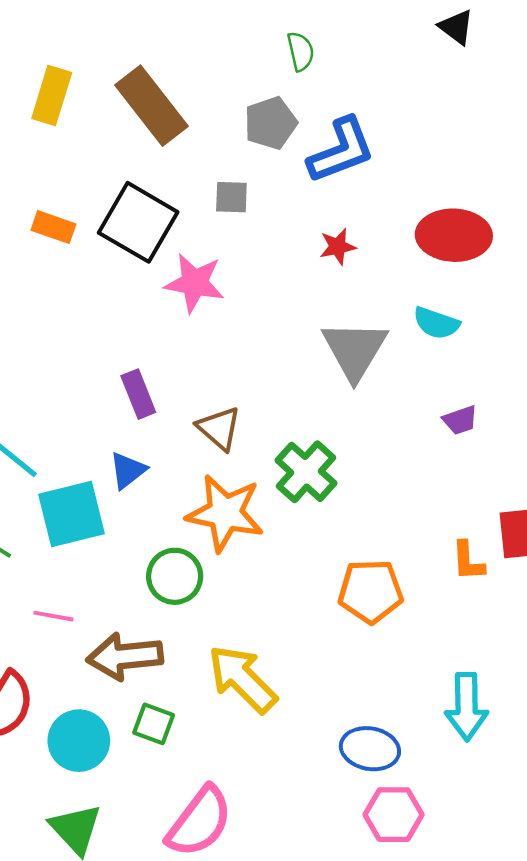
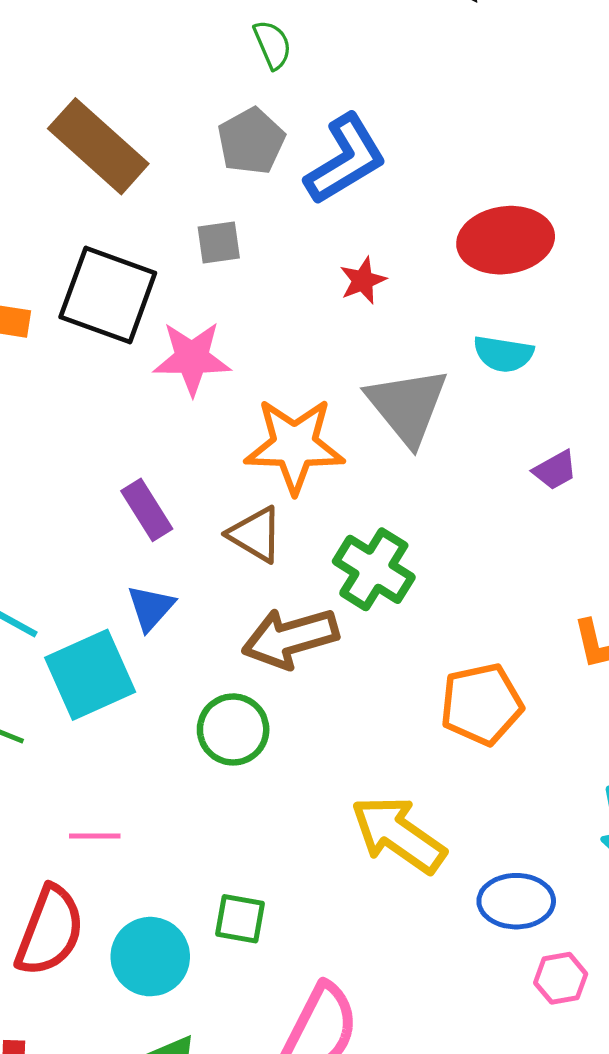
orange star: (225, 513) -> (294, 445), moved
pink line: (53, 616) -> (95, 836), moved
brown arrow: (125, 656) -> (290, 638), moved
yellow arrow: (242, 679) -> (398, 834), moved
pink hexagon: (394, 815) -> (561, 978), size x0.7

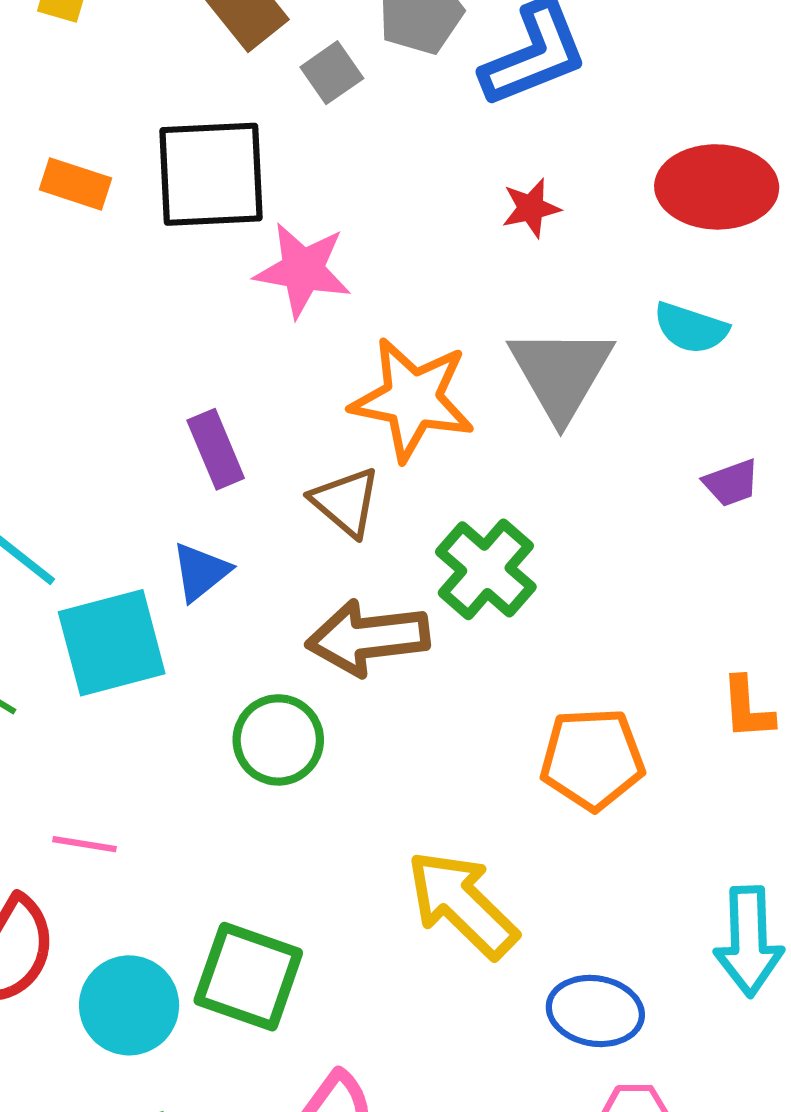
gray square: (219, 243) -> (332, 73), moved, turned -36
black square: (108, 295) -> (211, 174), turned -32
green square: (240, 919) -> (248, 977), size x1.6

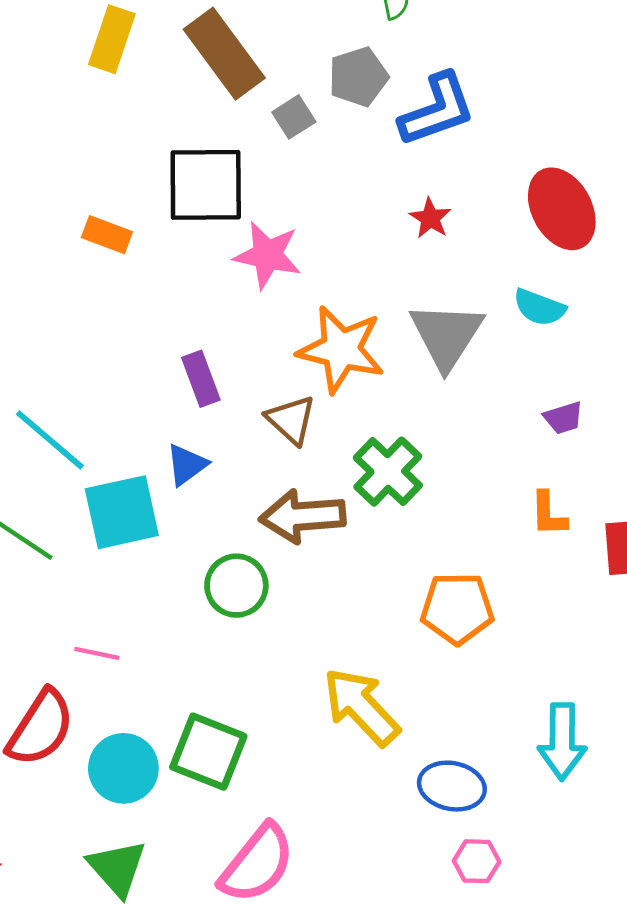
orange rectangle: (75, 184) -> (107, 235), moved
red ellipse: (717, 187) -> (562, 209), turned 58
red star: (531, 208) -> (430, 218), turned -30
orange L-shape: (747, 708) -> (548, 514), moved

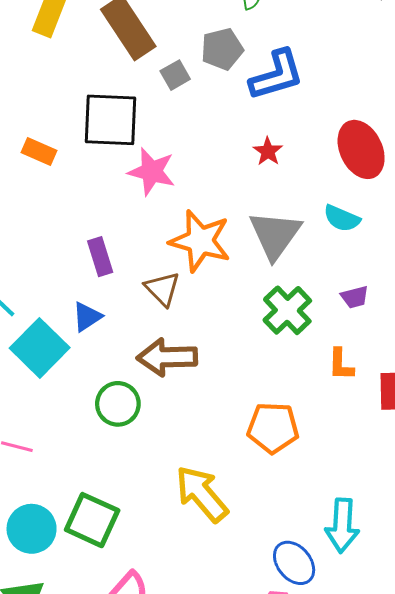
green cross: (388, 472) -> (287, 310), moved
cyan square: (122, 512) -> (40, 348), turned -36
blue ellipse: (452, 786) -> (294, 563), moved, turned 36

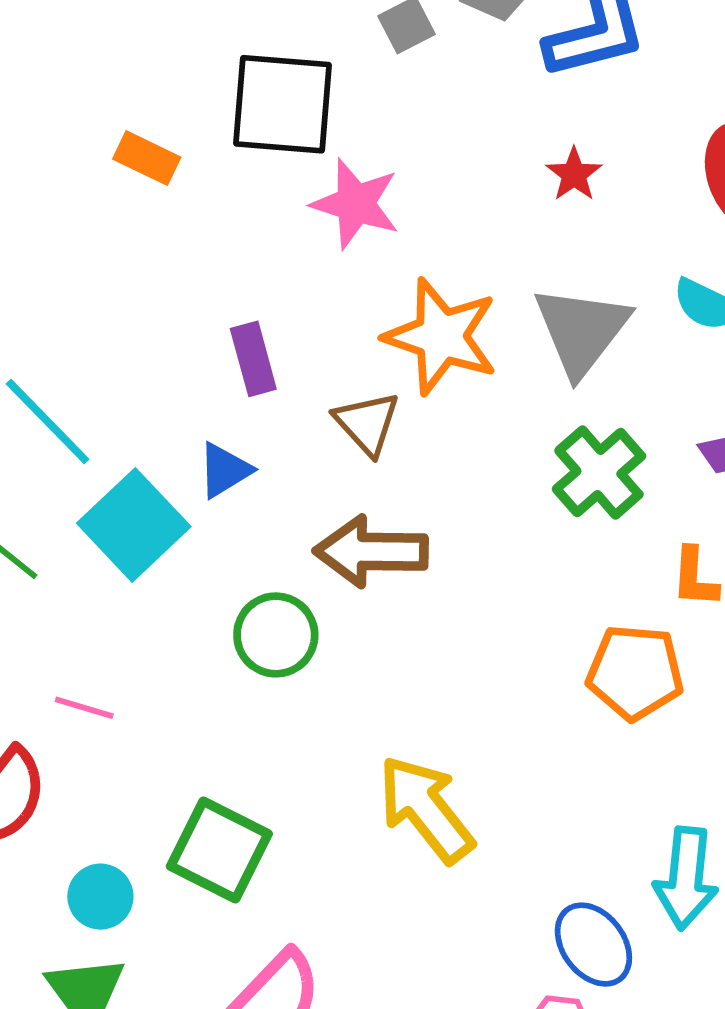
orange pentagon: (273, 428) -> (635, 672), moved
cyan circle: (32, 529) -> (100, 897), moved, size x0.7

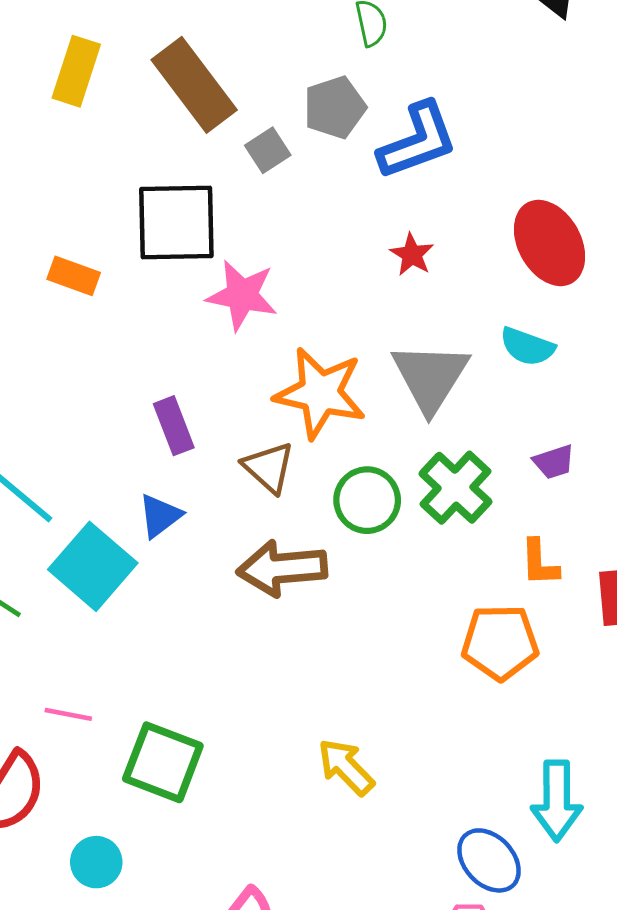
green circle: (276, 635) -> (367, 500), moved
yellow arrow: (426, 809) -> (346, 767), size x0.7
green square: (219, 850) -> (163, 762), moved

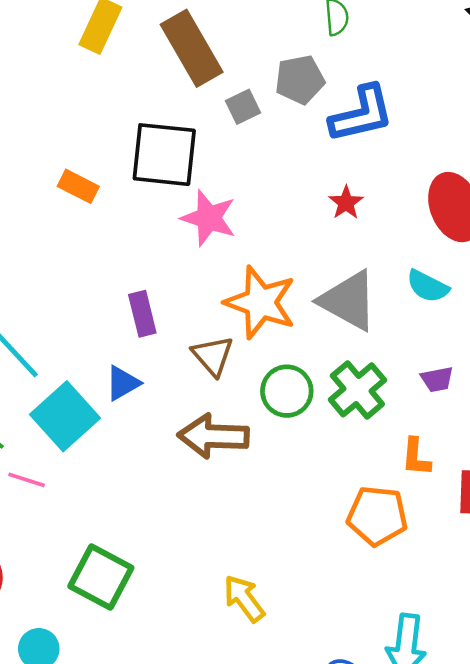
gray triangle: (430, 377) -> (348, 301), turned -40
pink line: (68, 714) -> (27, 480), moved

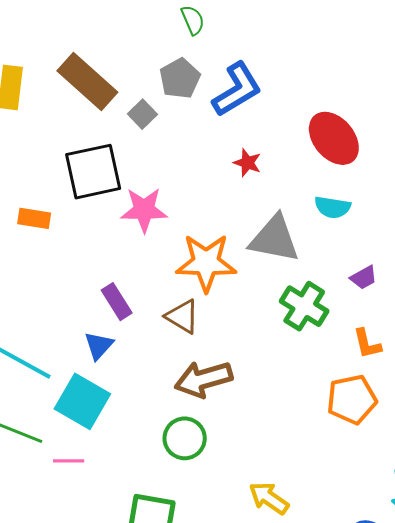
blue triangle: (123, 383) -> (99, 346), moved
green circle: (287, 391) -> (185, 438), moved

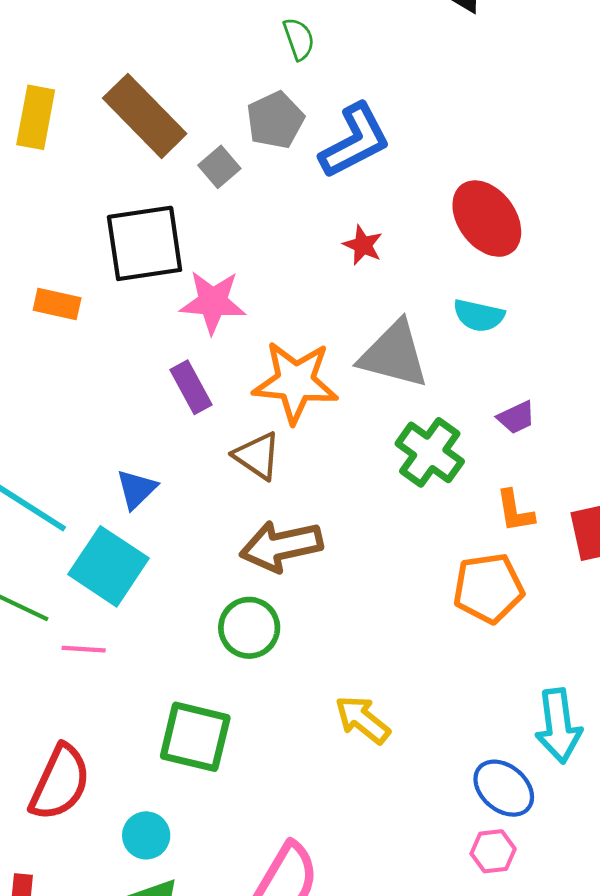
purple rectangle: (117, 302) -> (191, 387), moved

